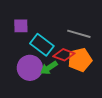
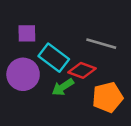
orange pentagon: (80, 60) -> (108, 97), moved
purple circle: (30, 68) -> (23, 74), moved

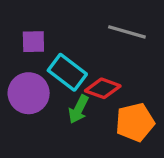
gray line: (101, 44) -> (127, 32), moved
green arrow: (63, 87) -> (79, 109), turned -30

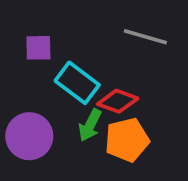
purple circle: (29, 93) -> (29, 136), moved
orange pentagon: (135, 122) -> (127, 140), moved

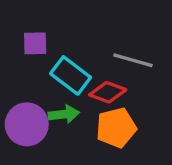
gray line: (145, 37) -> (133, 60), moved
green arrow: (90, 125) -> (64, 114), moved, turned -124

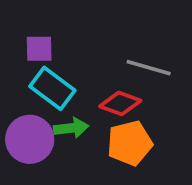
cyan rectangle: (71, 75) -> (52, 88), moved

